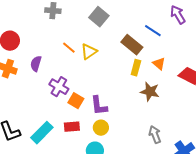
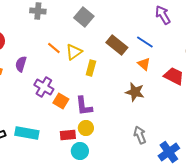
blue line: (153, 31) -> (145, 42), moved
yellow rectangle: (136, 68) -> (91, 68), moved
red rectangle: (72, 127) -> (68, 135), moved
cyan rectangle: (42, 133) -> (27, 133), turned 55

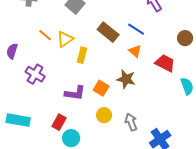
orange square: (61, 101) -> (101, 88), moved
purple L-shape: (84, 106) -> (75, 93), turned -75
yellow circle: (86, 128) -> (104, 115), moved
red rectangle: (68, 135) -> (59, 122), turned -56

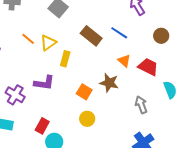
brown circle: (185, 38) -> (161, 36), moved
orange triangle: (135, 51) -> (124, 61), moved
purple cross: (35, 74) -> (15, 95), moved
purple L-shape: (75, 93) -> (44, 83), moved
gray arrow: (131, 122) -> (141, 105), moved

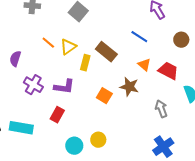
brown rectangle: (91, 36) -> (106, 52), moved
purple cross: (15, 95) -> (33, 85), moved
yellow circle: (87, 119) -> (98, 140), moved
red rectangle: (42, 126) -> (57, 115), moved

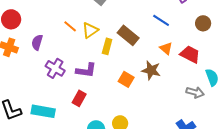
gray arrow: (161, 109) -> (195, 92), moved, turned 126

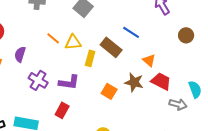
blue line: (161, 20) -> (131, 32), moved
yellow triangle: (90, 30) -> (73, 42), turned 30
red trapezoid: (190, 54) -> (161, 81), moved

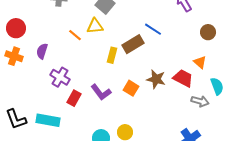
yellow triangle: (73, 42) -> (95, 26), moved
brown rectangle: (111, 47) -> (133, 44), turned -70
orange triangle: (149, 60) -> (200, 62), moved
purple L-shape: (69, 82) -> (101, 92), moved, turned 45
red rectangle: (62, 110) -> (74, 98), moved

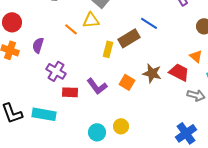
red rectangle: (74, 98) -> (70, 92), turned 63

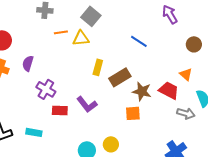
orange line: (71, 29) -> (61, 32), moved, turned -48
brown rectangle: (129, 38) -> (120, 77), moved
orange square: (127, 82) -> (133, 113), moved, turned -35
cyan rectangle: (44, 114) -> (34, 132), size x0.7

